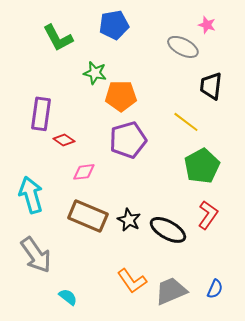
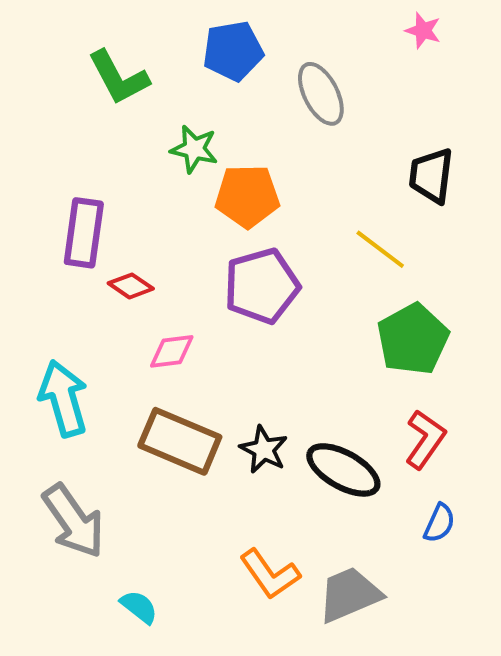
pink star: (207, 25) -> (423, 30), moved
gray ellipse: (183, 47) -> (321, 94), moved, turned 36
blue semicircle: (215, 289) -> (439, 523), moved

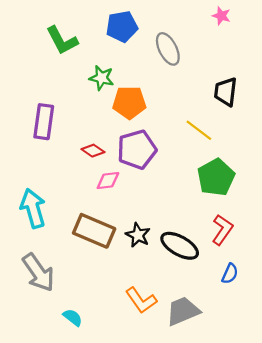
red diamond: (131, 286) -> (93, 151), moved
pink diamond: (172, 351) -> (108, 181), moved

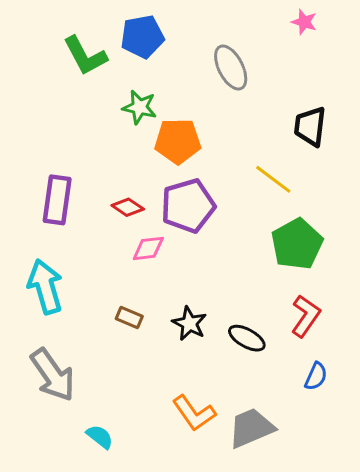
blue pentagon: (122, 26) -> (142, 37), moved
purple rectangle: (44, 122) -> (57, 200), moved
brown rectangle: (94, 231) -> (129, 318), size x0.5
black ellipse: (180, 246) -> (247, 338), size x0.7

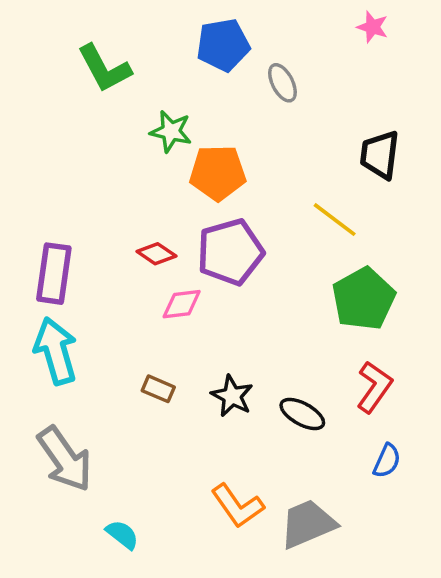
blue pentagon: (142, 37) -> (223, 45), moved
gray ellipse: (231, 68) -> (282, 83), size x0.7
purple rectangle: (57, 200) -> (54, 274), moved

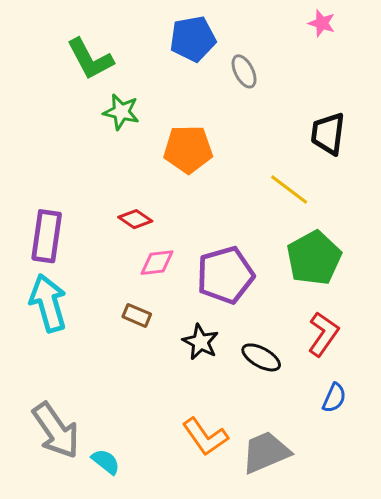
green star: (171, 131) -> (121, 112), moved
purple pentagon: (230, 252) -> (225, 275), moved
brown rectangle: (158, 389) -> (137, 315), moved
gray arrow: (65, 459) -> (56, 430), moved

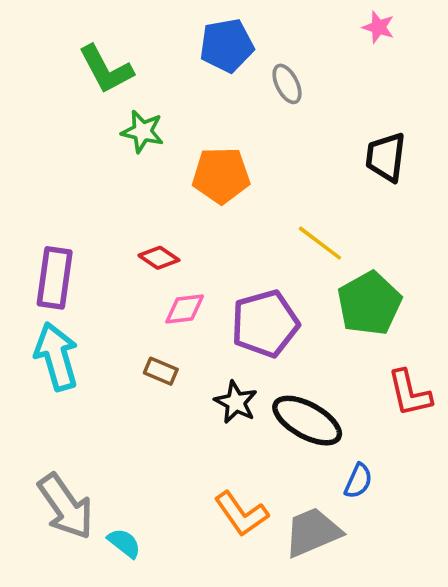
yellow line: (289, 190) -> (320, 243), moved
red L-shape: (323, 334) -> (410, 393), moved, turned 132
black ellipse: (261, 357) -> (307, 421), size x1.5
blue semicircle: (334, 398) -> (358, 481), moved

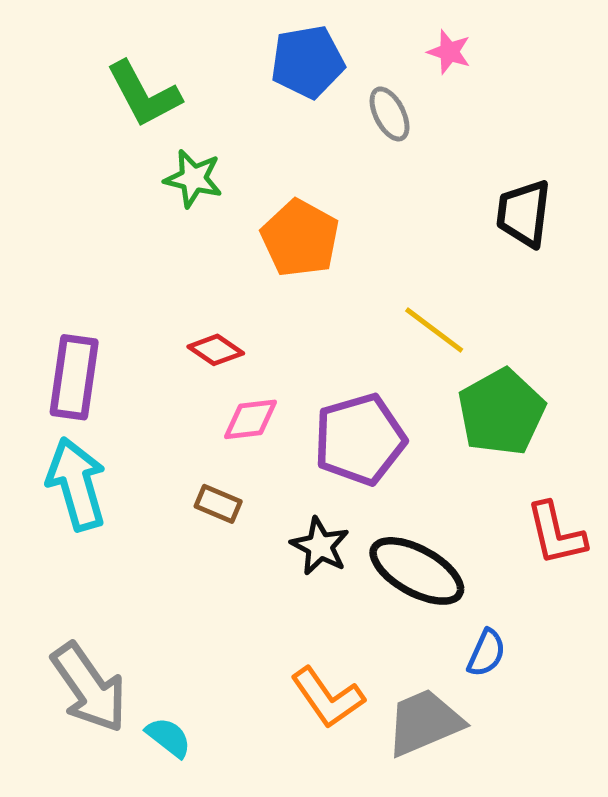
pink star: (378, 27) -> (449, 52), moved
orange pentagon: (221, 175) -> (300, 238), turned 30

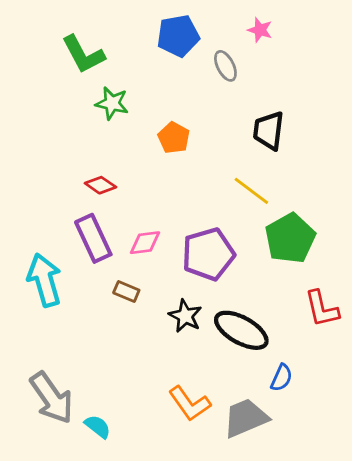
black trapezoid: (524, 213) -> (269, 131), moved
orange pentagon: (300, 238) -> (174, 138), size x0.7
red diamond: (216, 350) -> (100, 185), moved
purple rectangle: (74, 377) -> (93, 238), moved, turned -33

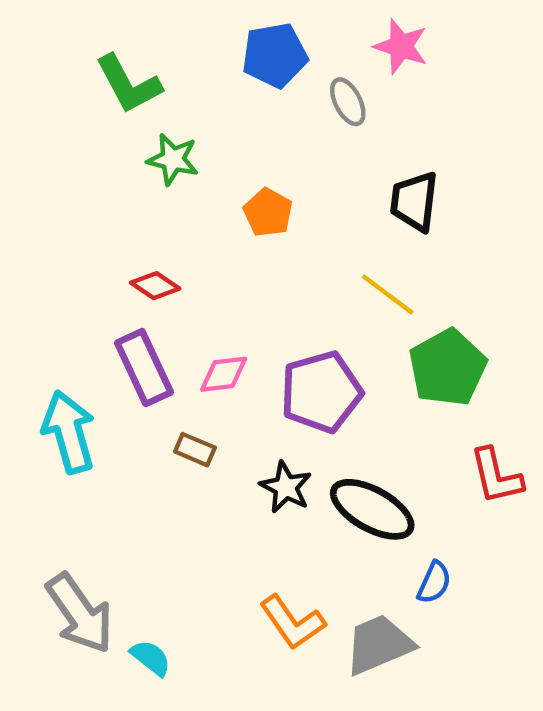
pink star: (260, 30) -> (401, 46), size x1.4

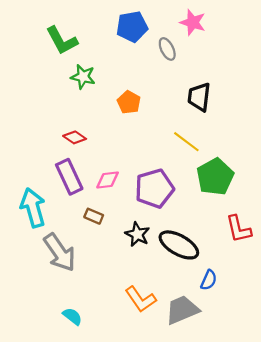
gray arrow: (80, 613) -> (60, 252), moved

